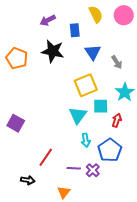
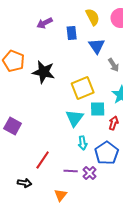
black star: (53, 51) -> (44, 72), moved
blue triangle: (93, 52) -> (97, 46), moved

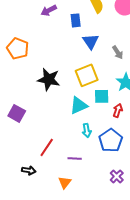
blue triangle: (97, 46) -> (91, 41), moved
black star: (44, 72) -> (49, 79), moved
cyan triangle: (75, 118) -> (79, 105), turned 30
purple cross: (90, 173) -> (117, 176), moved

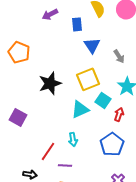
black star: (49, 79) -> (50, 83), turned -30
cyan square: (102, 96) -> (103, 100), turned 35
cyan arrow: (87, 130) -> (73, 139), moved
purple line: (75, 158) -> (65, 165), moved

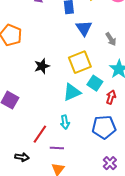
black star: (50, 83) -> (42, 66), size x0.7
blue pentagon: (112, 144) -> (104, 127), turned 30

